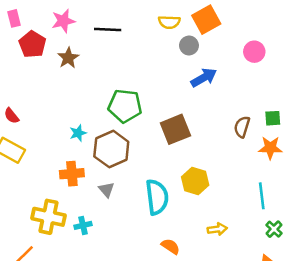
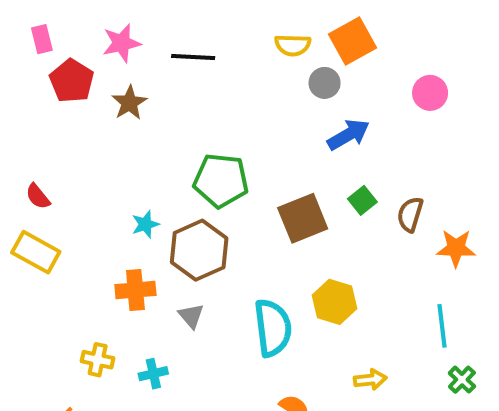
green square: (273, 118) -> (362, 200), moved, turned -35
yellow cross: (48, 217) -> (98, 360), size x0.6

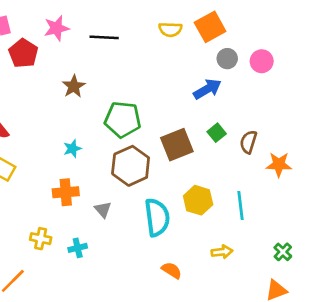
gray circle: (325, 83) -> (227, 59), moved
brown star: (129, 103) -> (74, 86), moved
brown hexagon: (199, 250) -> (131, 166), moved
cyan line: (442, 326) -> (240, 206), moved

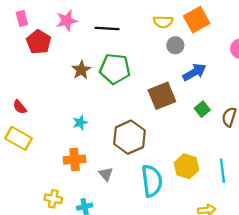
gray circle: (227, 59) -> (175, 45), moved
green pentagon: (123, 119) -> (115, 69), moved
brown square: (177, 145) -> (162, 96), moved

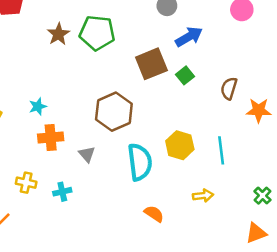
green square: (202, 109) -> (185, 75), moved
cyan star: (80, 123) -> (38, 106), moved

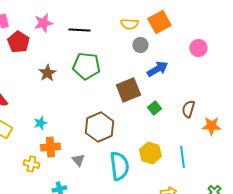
brown star: (58, 34) -> (47, 73), moved
green square: (185, 75) -> (154, 108), moved
yellow cross: (26, 183) -> (31, 164), moved

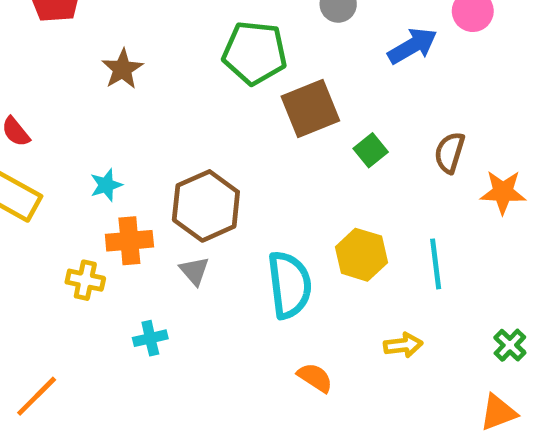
green pentagon: (86, 66) -> (255, 53), moved
blue arrow: (157, 69) -> (412, 46), moved
brown hexagon: (99, 127) -> (206, 206), moved

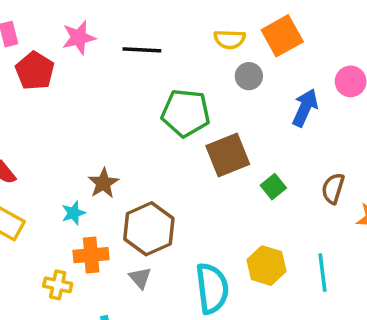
blue arrow: (412, 46) -> (305, 108), turned -36
brown star: (122, 69) -> (103, 183), moved

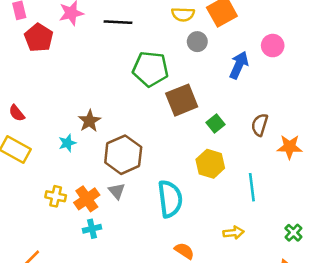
orange cross: (91, 255) -> (87, 199), moved, turned -30
yellow hexagon: (266, 266) -> (210, 164), moved

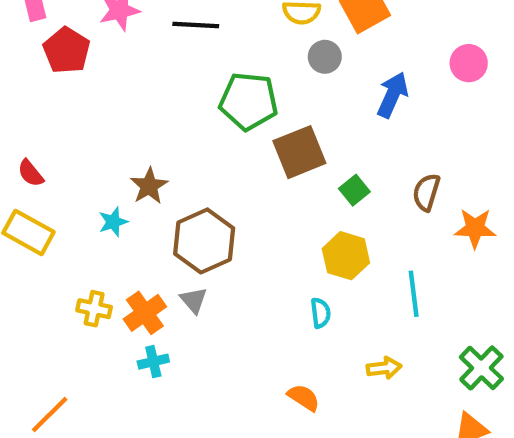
pink circle: (273, 46) -> (469, 63), moved
cyan semicircle: (170, 199) -> (321, 313), moved, size x0.5
green cross: (293, 233) -> (481, 368), size x1.5

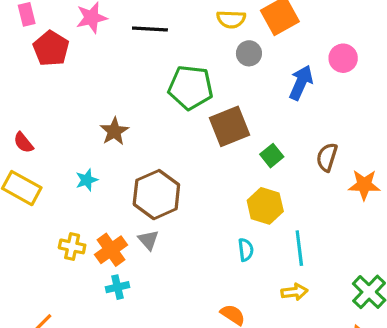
pink circle: (469, 63) -> (343, 58), moved
brown star: (149, 186) -> (114, 131), moved
cyan line: (414, 294) -> (299, 248), moved

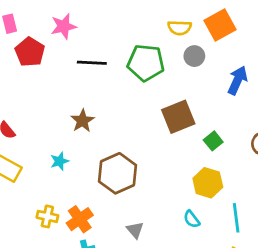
black line: (150, 29) -> (92, 63), moved
green pentagon: (191, 87) -> (146, 63), moved
gray triangle: (148, 240) -> (135, 230), moved
cyan semicircle: (246, 250) -> (192, 219), turned 150

